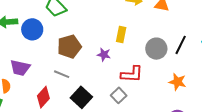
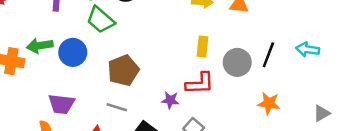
yellow rectangle: (121, 35) -> (203, 47), moved
purple star: (104, 55) -> (170, 100), moved
red L-shape: (132, 74) -> (200, 83), moved

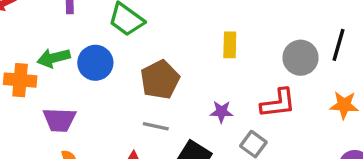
yellow rectangle: (203, 47) -> (230, 45), moved
red L-shape: (200, 83) -> (278, 103), moved
purple trapezoid: (61, 104) -> (59, 120), moved

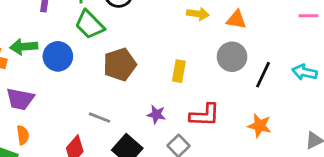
yellow rectangle: (230, 45) -> (179, 71), moved
gray circle: (301, 58) -> (232, 57), moved
brown pentagon: (160, 80) -> (120, 64), moved

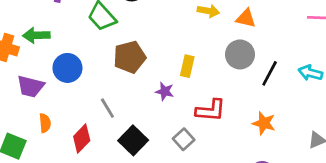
blue circle: (58, 56) -> (67, 68), moved
purple star: (156, 114) -> (165, 91), moved
gray line: (100, 118) -> (107, 108), turned 35
orange semicircle: (23, 135) -> (45, 123), moved

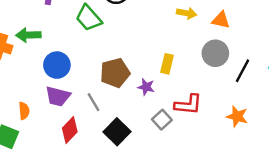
brown pentagon: (130, 57) -> (115, 73), moved
purple trapezoid: (31, 86) -> (58, 96), moved
orange semicircle: (45, 123) -> (24, 111), moved
gray square: (184, 139) -> (162, 120), moved

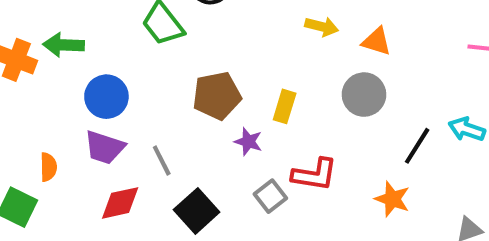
black line: (243, 71) -> (417, 146), moved
brown pentagon: (115, 73) -> (217, 96), moved
red diamond: (70, 130) -> (120, 203), turned 30

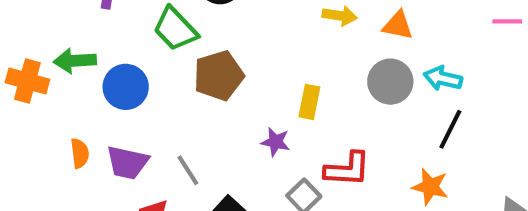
brown pentagon: (217, 96) -> (219, 76), moved
blue circle: (106, 97) -> (126, 87), moved
cyan arrow: (467, 129) -> (443, 78), moved
orange semicircle: (48, 167) -> (80, 153), moved

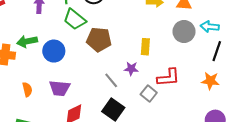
brown pentagon: (219, 76) -> (99, 40), turned 30
orange semicircle: (80, 153) -> (27, 89), moved
gray line: (188, 170) -> (111, 80), moved

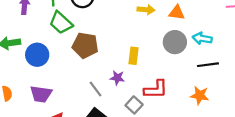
black line: (217, 51) -> (208, 65), turned 60

